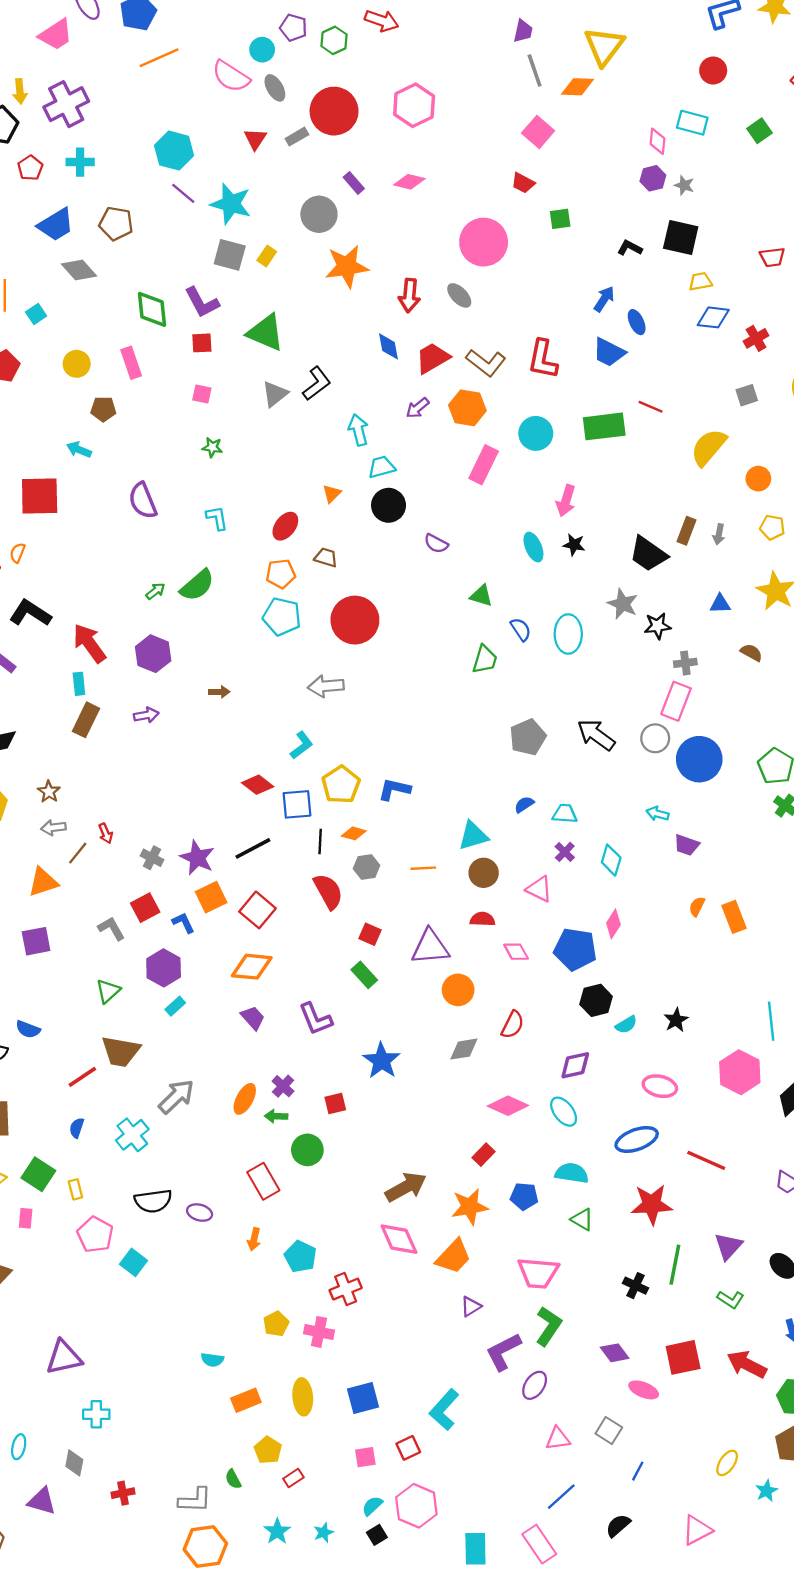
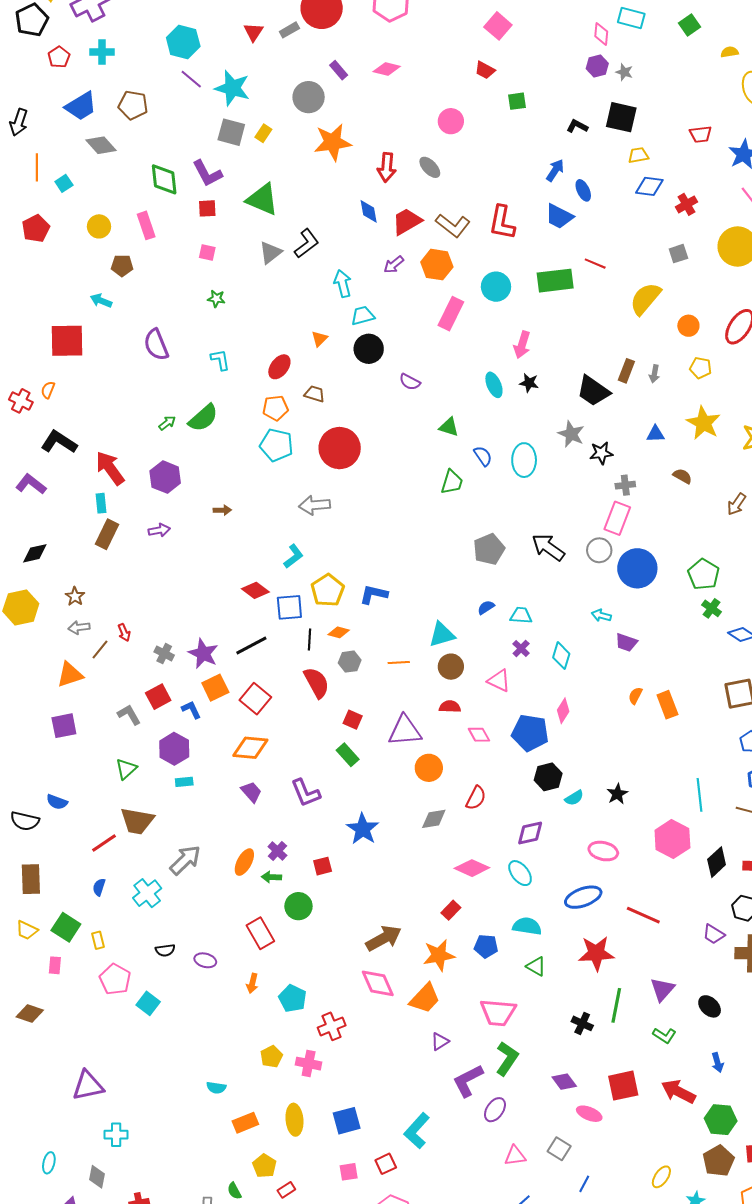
pink circle: (484, 242) -> (451, 121), size x0.6
cyan rectangle: (175, 1006) -> (184, 782), turned 36
black semicircle: (153, 1201) -> (165, 950), size x0.6

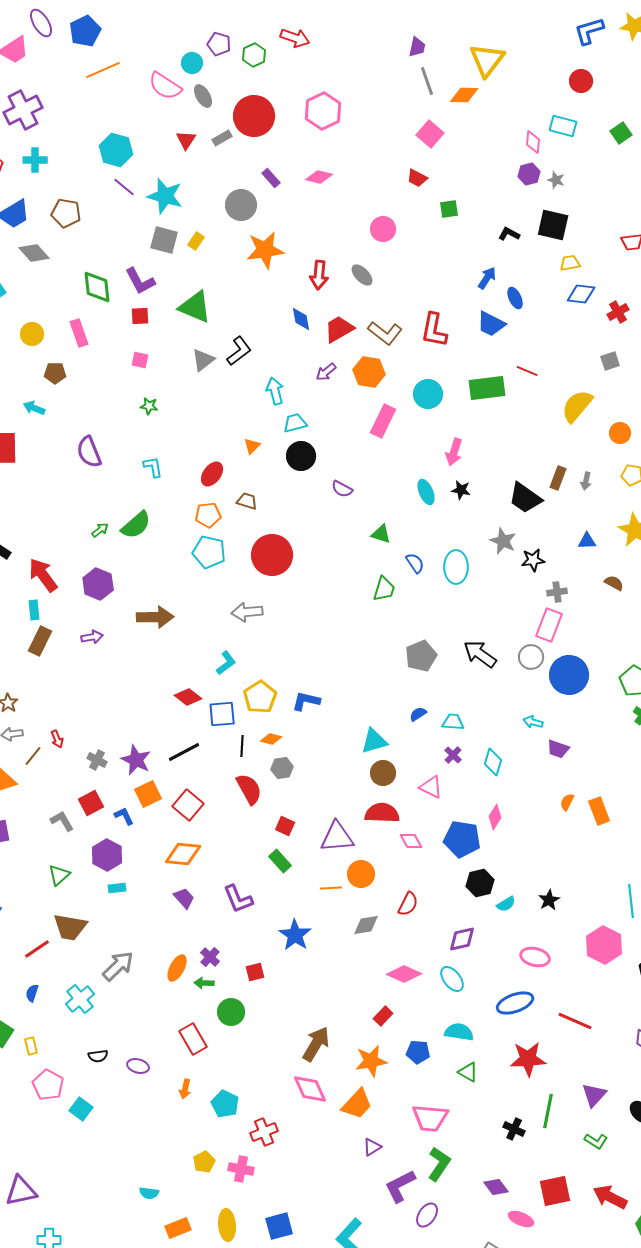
brown arrow: (222, 510) -> (155, 617), size x2.0
orange line: (399, 663) -> (331, 888), moved
red semicircle: (450, 707) -> (382, 813), size x1.6
brown arrow: (384, 938) -> (316, 1044), turned -30

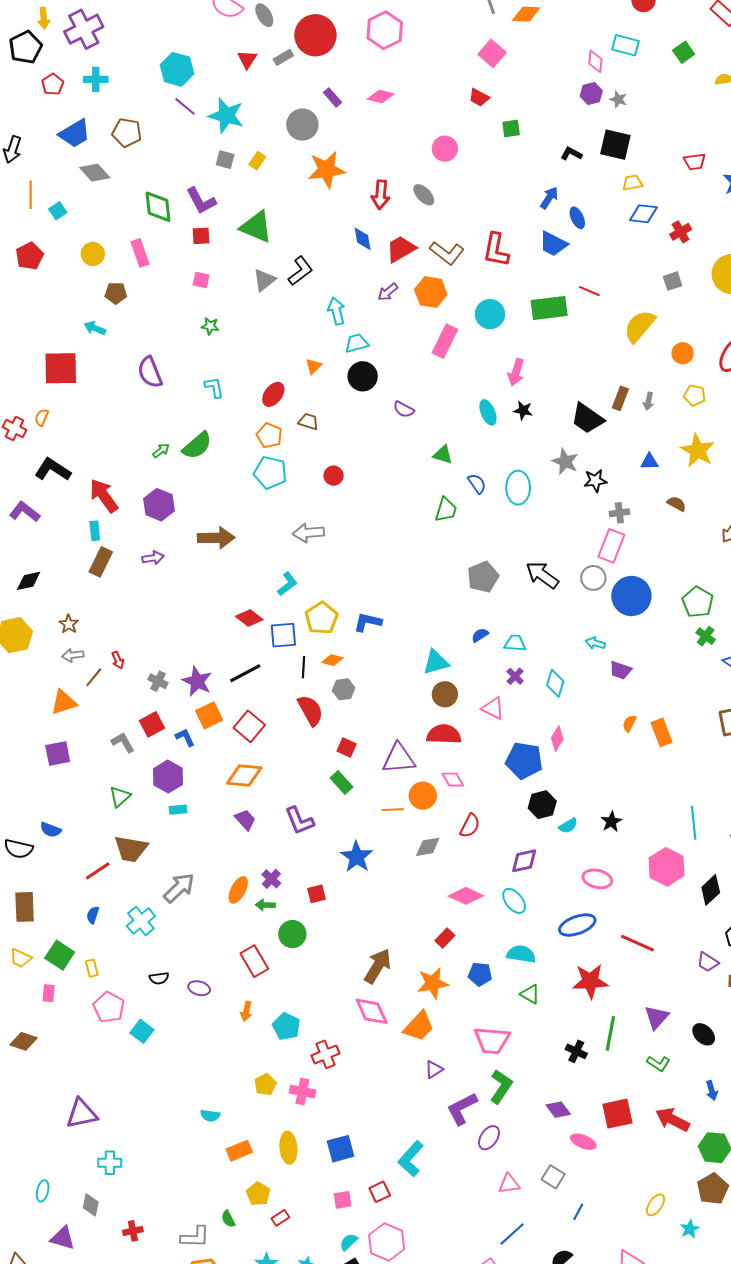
gray square: (164, 240) -> (225, 160), size x0.7
orange pentagon: (208, 515) -> (269, 435), turned 30
red circle: (272, 555) -> (334, 476), size x0.5
pink diamond: (411, 841) -> (453, 780), moved

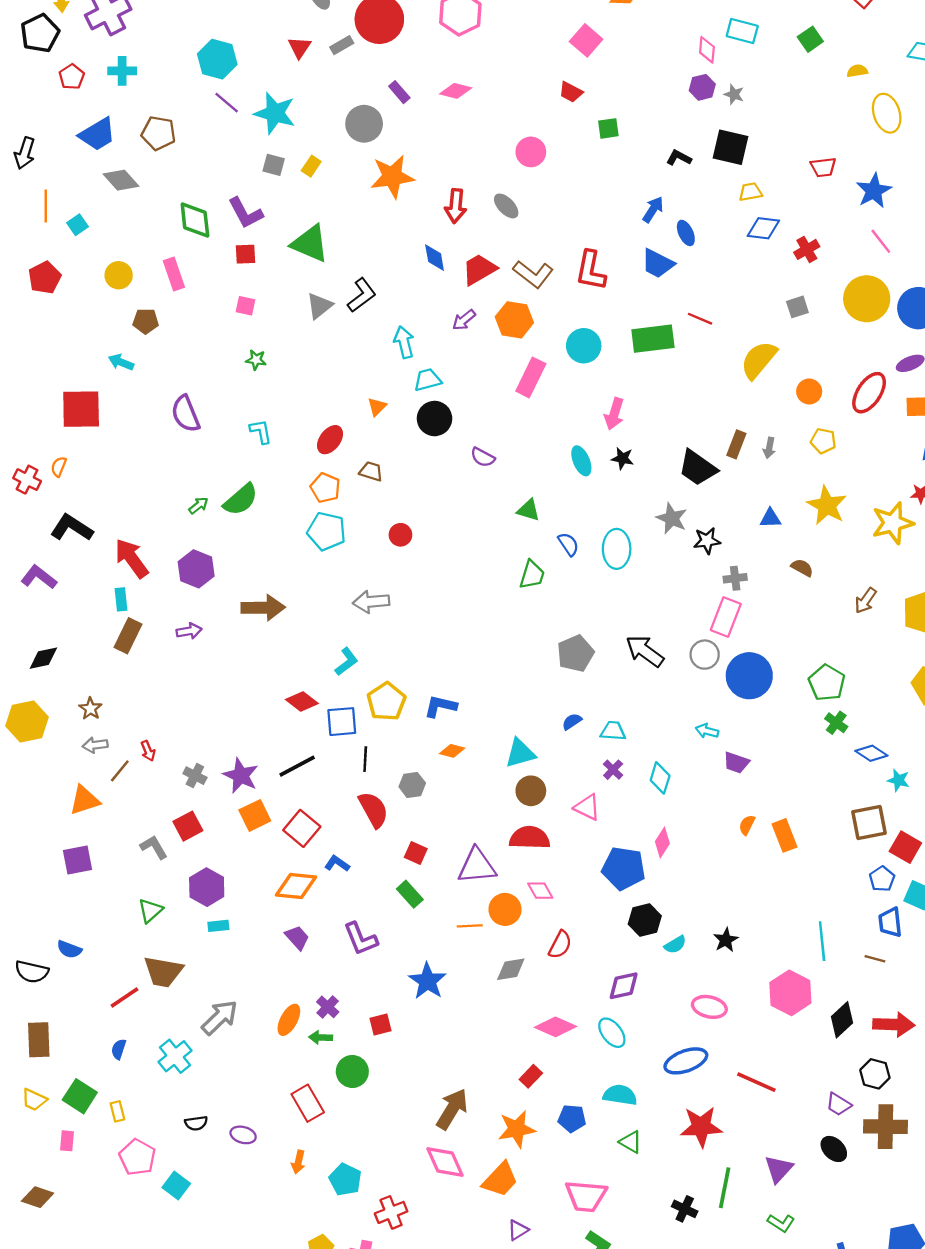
orange diamond: (333, 660) -> (452, 751), moved
blue L-shape: (185, 737) -> (337, 864), moved, turned -30
black ellipse: (704, 1034) -> (834, 1149), moved

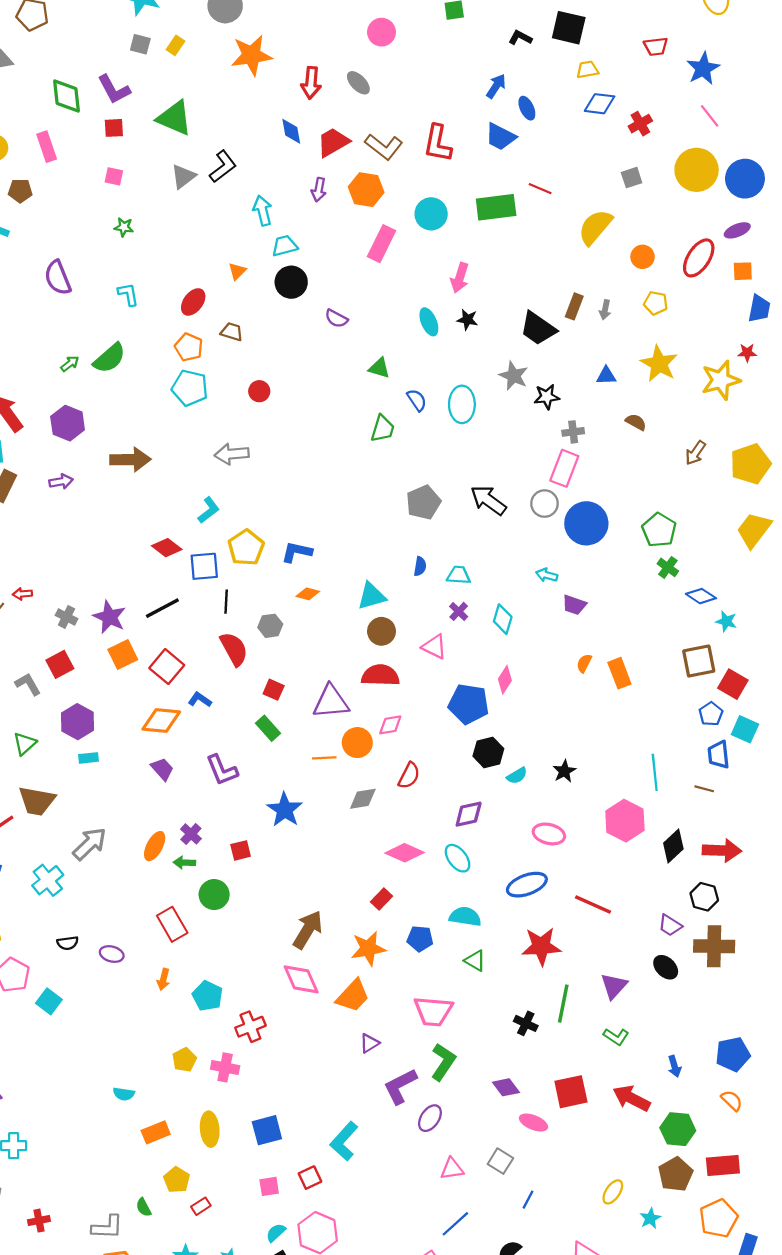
purple arrow: (464, 320) -> (319, 190), turned -40
blue semicircle: (572, 722) -> (420, 566), turned 132
red arrow: (148, 751) -> (22, 594), turned 108
pink diamond: (540, 891) -> (390, 725), turned -70

